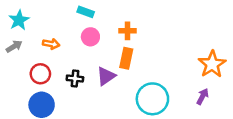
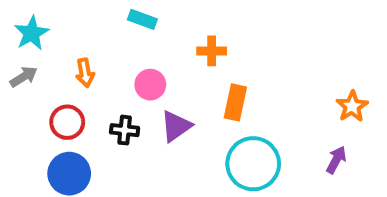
pink circle: (90, 37) -> (150, 85), moved
orange arrow: (51, 44) -> (85, 73), turned 70
orange rectangle: (126, 58) -> (235, 102), moved
orange star: (212, 64) -> (352, 106), size x0.7

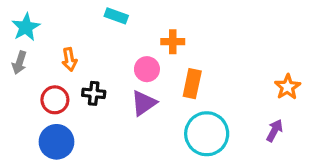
gray arrow: (24, 77) -> (19, 63), turned 140
pink circle: (150, 85) -> (147, 69), moved
black cross: (125, 130) -> (94, 93), moved

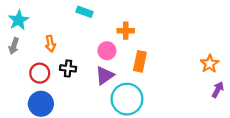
purple arrow: (275, 131) -> (218, 90), moved
cyan circle: (207, 134) -> (127, 99), moved

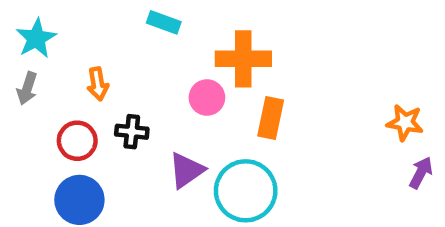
orange cross: (126, 31) -> (243, 59), size x1.6
orange star: (210, 64) -> (405, 123), turned -30
purple triangle: (105, 75) -> (186, 170), moved

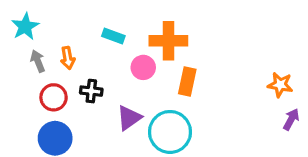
cyan rectangle: (164, 22) -> (113, 36), moved
gray arrow: (27, 88) -> (38, 61), moved, turned 140

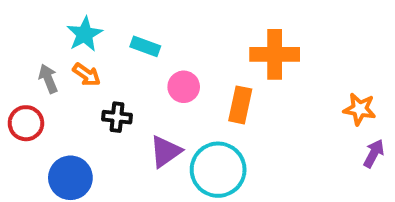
cyan star: (25, 27) -> (85, 34), moved
orange cross: (168, 41) -> (275, 54), moved
orange arrow: (68, 58) -> (87, 75), turned -45
red circle: (54, 97) -> (26, 123), moved

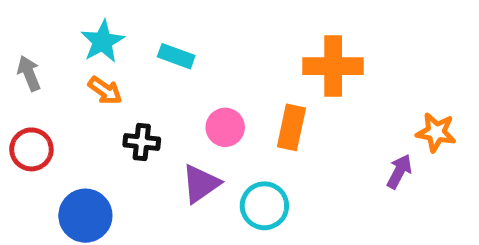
gray arrow: (48, 79) -> (29, 73), moved
pink circle: (184, 87) -> (225, 127), moved
purple arrow: (374, 154) -> (399, 171), moved
cyan circle: (218, 170) -> (264, 206), size x0.7

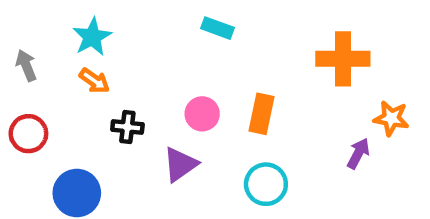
cyan rectangle: (176, 56) -> (218, 28), moved
orange cross: (333, 66) -> (343, 59), moved
cyan circle: (264, 206) -> (266, 184), moved

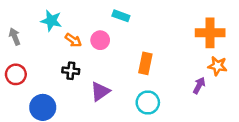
cyan star: (92, 37) -> (51, 21), turned -30
orange cross: (343, 59) -> (210, 33), moved
orange arrow: (94, 81) -> (73, 40), moved
pink circle: (202, 114) -> (100, 40), moved

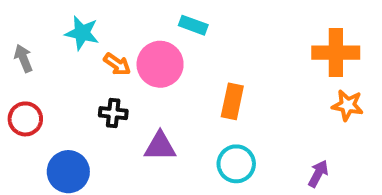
pink circle: (100, 40) -> (160, 64), size x1.5
purple arrow: (199, 85) -> (318, 174), moved
purple triangle: (100, 92) -> (160, 146), turned 35

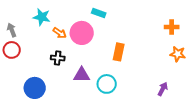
orange cross: (336, 53) -> (172, 27), size x0.6
red circle: (25, 119) -> (12, 50), moved
cyan circle: (236, 164) -> (107, 84), moved

